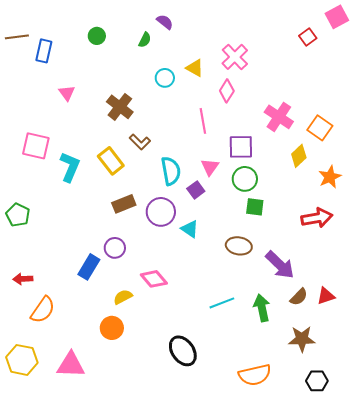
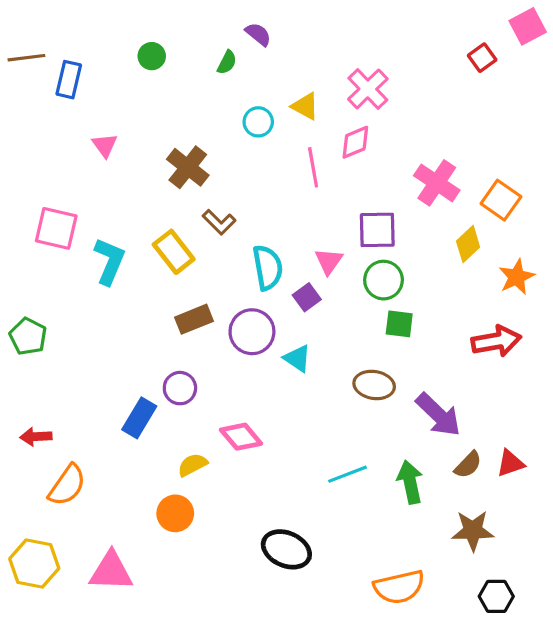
pink diamond: (227, 91) -> (355, 142), turned 35
pink line: (203, 121) -> (313, 167), moved
black ellipse: (183, 351) -> (286, 549), turned -32

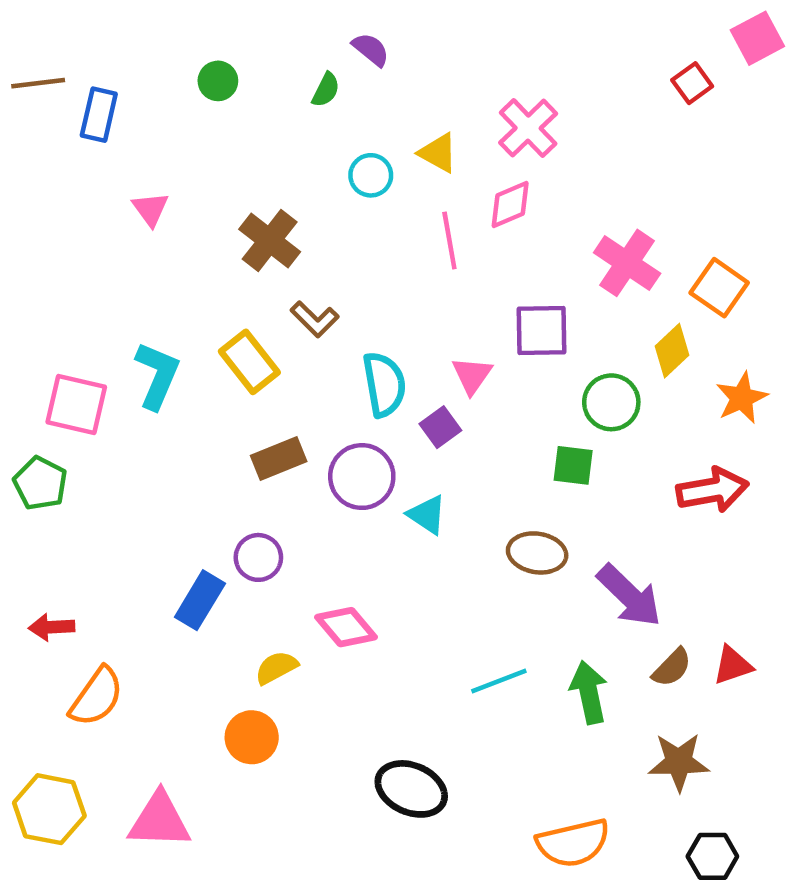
pink square: (56, 228) -> (76, 405), moved
green circle: (384, 280) -> (611, 402), moved

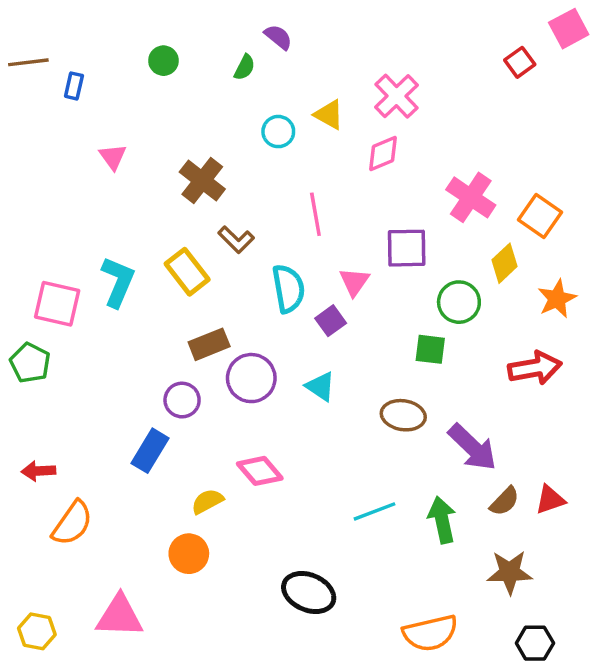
blue rectangle: (99, 115) -> (74, 86), size x0.7
pink line: (449, 241) -> (315, 214), moved
purple circle: (362, 477) -> (251, 378), moved
purple circle: (258, 557) -> (182, 400), moved
yellow hexagon: (49, 809) -> (37, 631), moved, size x0.7

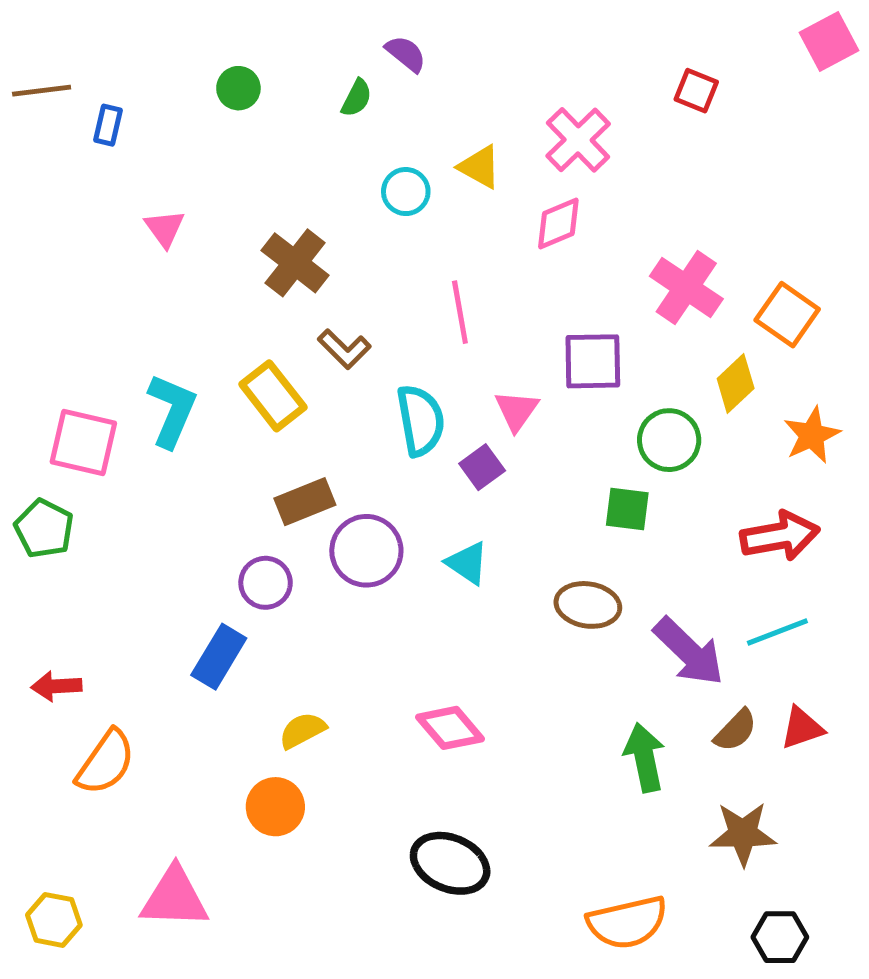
red square: (520, 62) -> (696, 91), moved, turned -32
pink diamond: (260, 471) -> (450, 728), moved
cyan line: (375, 511) -> (777, 632), moved

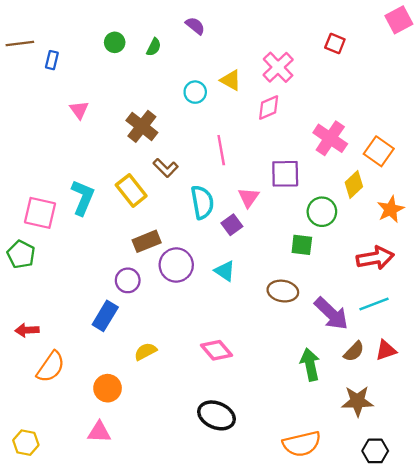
green semicircle: (357, 98) -> (154, 47), moved
orange circle: (275, 807) -> (108, 388), moved
pink triangle: (174, 898) -> (99, 432), moved, size x0.7

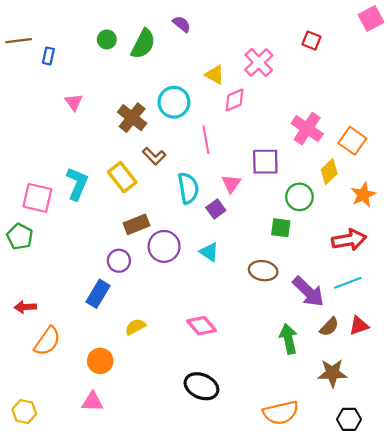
green semicircle: (154, 47) -> (143, 44), size x1.8
cyan circle: (195, 92) -> (174, 102), moved, size x1.5
pink diamond: (269, 107) -> (234, 100), moved

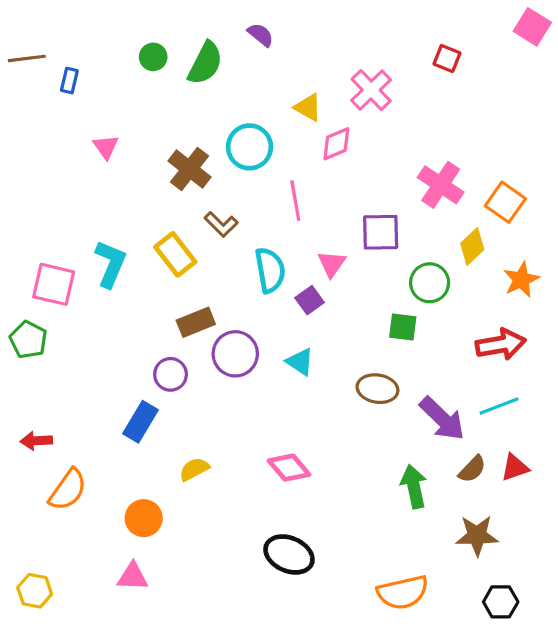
pink square: (371, 19) -> (532, 27), turned -30

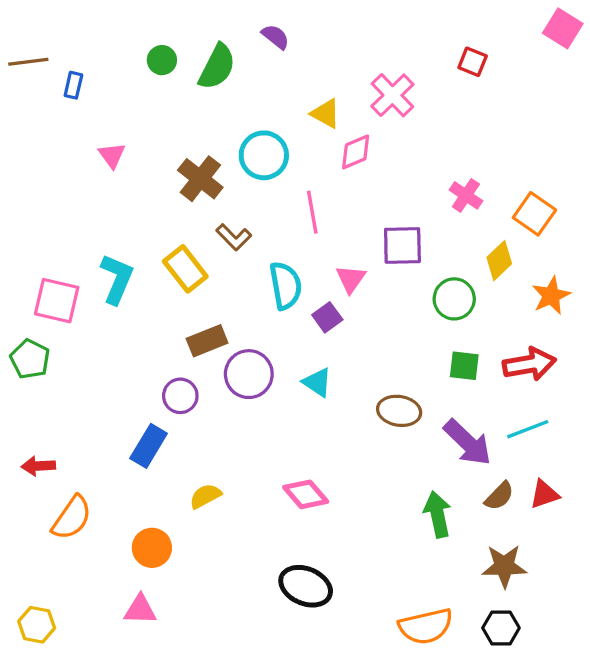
pink cross: (441, 185) -> (466, 195), size x0.7
green square: (403, 327) -> (464, 366), moved
black hexagon: (501, 602) -> (501, 628), moved

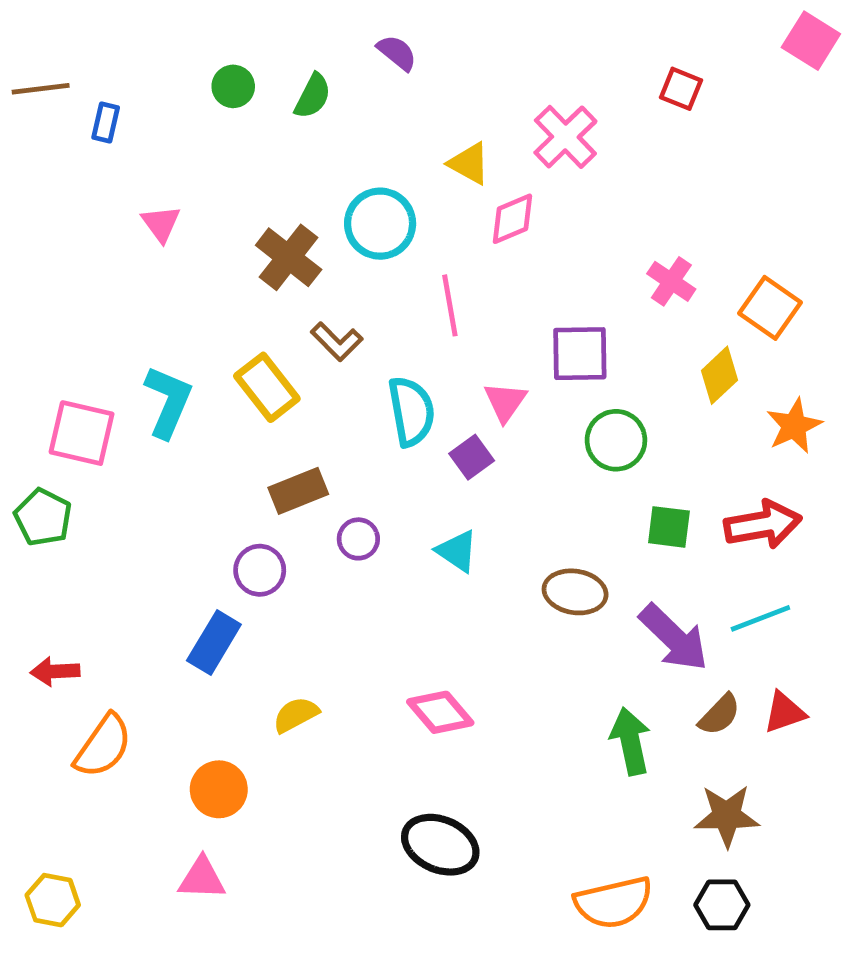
green semicircle: (217, 67) -> (313, 96), size x0.7
green circle: (454, 299) -> (616, 440), moved
purple circle: (249, 374) -> (358, 539), size x0.6

